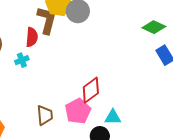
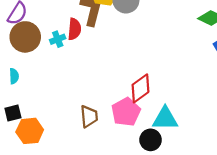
cyan cross: (22, 60) -> (58, 39), moved
cyan triangle: (113, 117) -> (165, 119), size x1.4

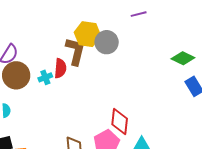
red diamond: (140, 88) -> (120, 122), turned -48

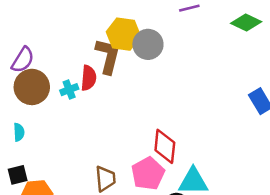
green diamond: (183, 58) -> (246, 22), moved

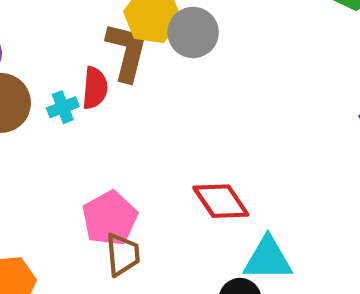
red diamond: (165, 146) -> (221, 201), turned -40
pink pentagon: (148, 174) -> (110, 218), moved

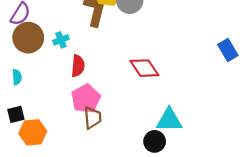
red semicircle: (95, 88) -> (78, 66), moved
red diamond: (221, 201) -> (144, 68), moved

